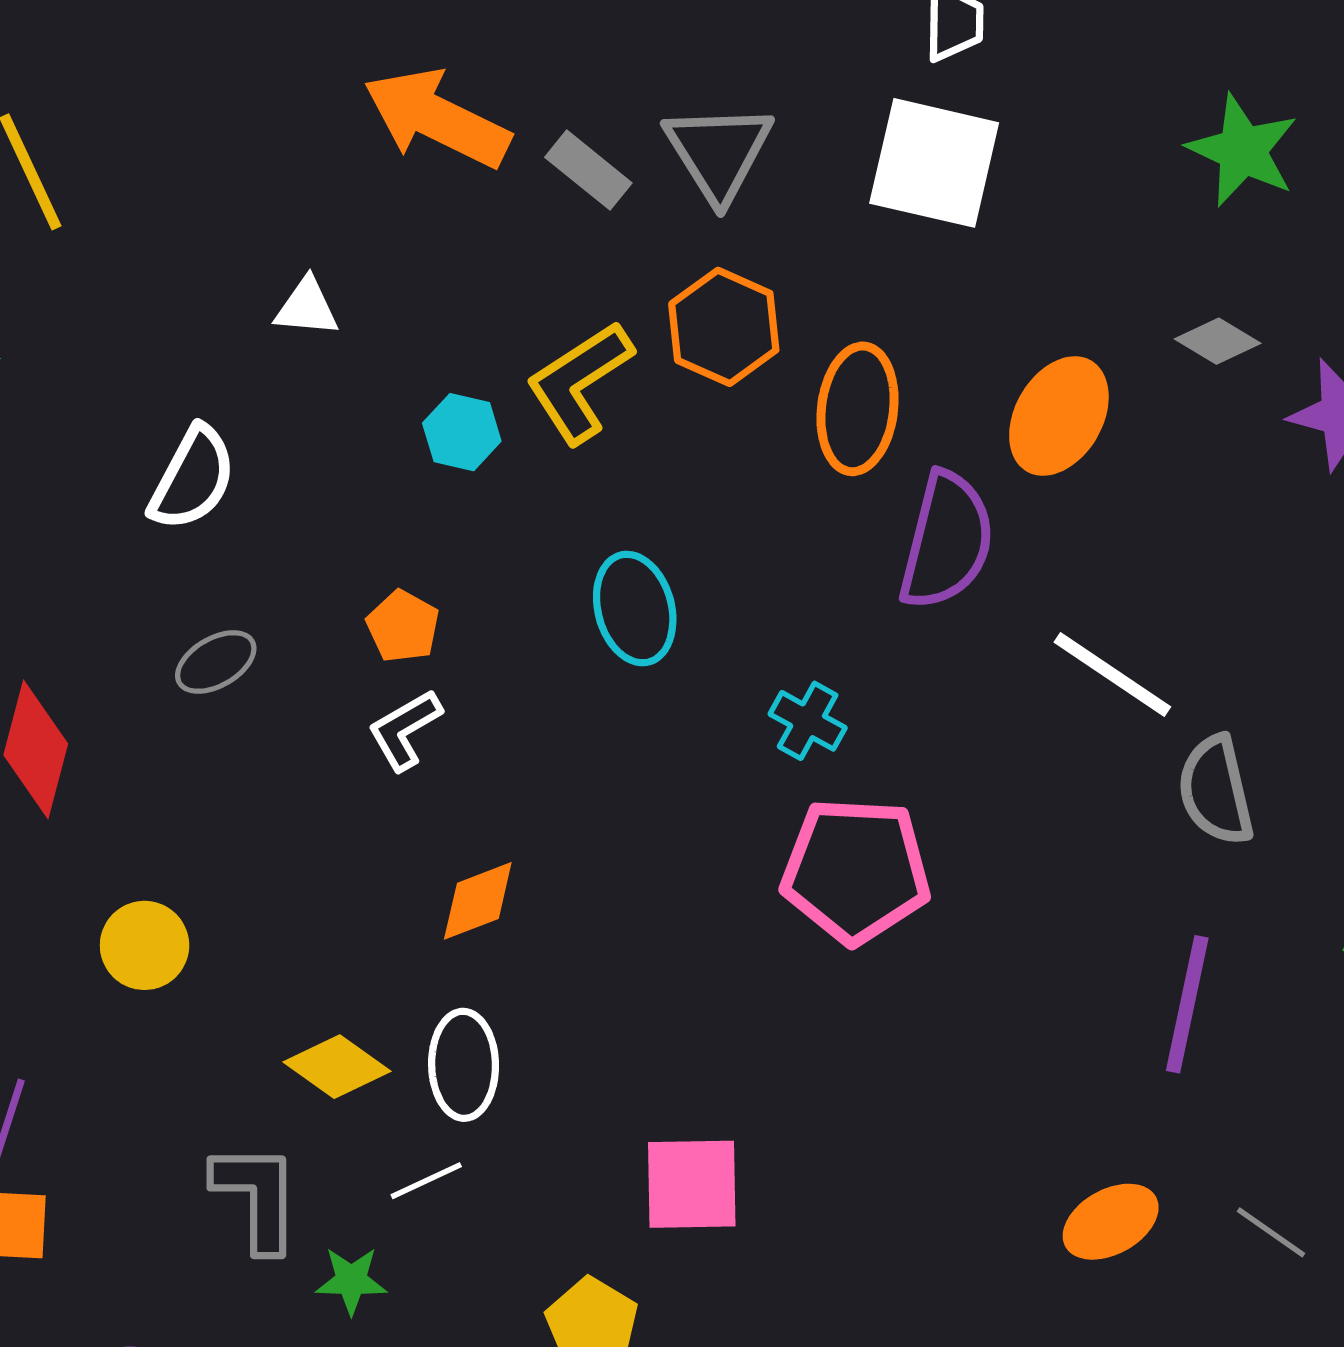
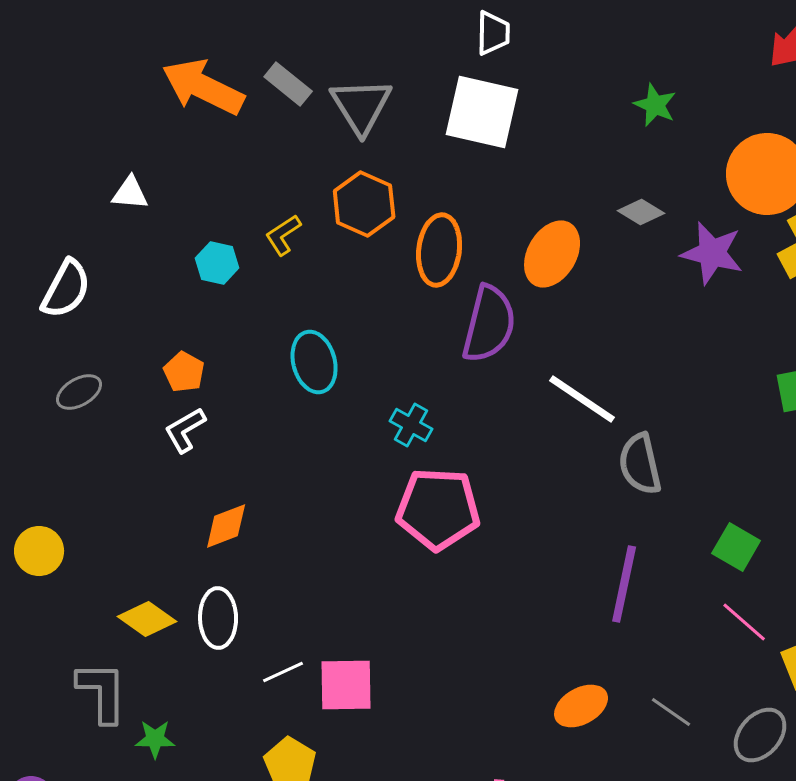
green star: (1243, 150) -> (655, 105), size x0.7
gray rectangle: (588, 170) -> (288, 84), moved
yellow L-shape: (579, 382) -> (283, 235), size x0.6
white line: (426, 1181) -> (283, 672), moved

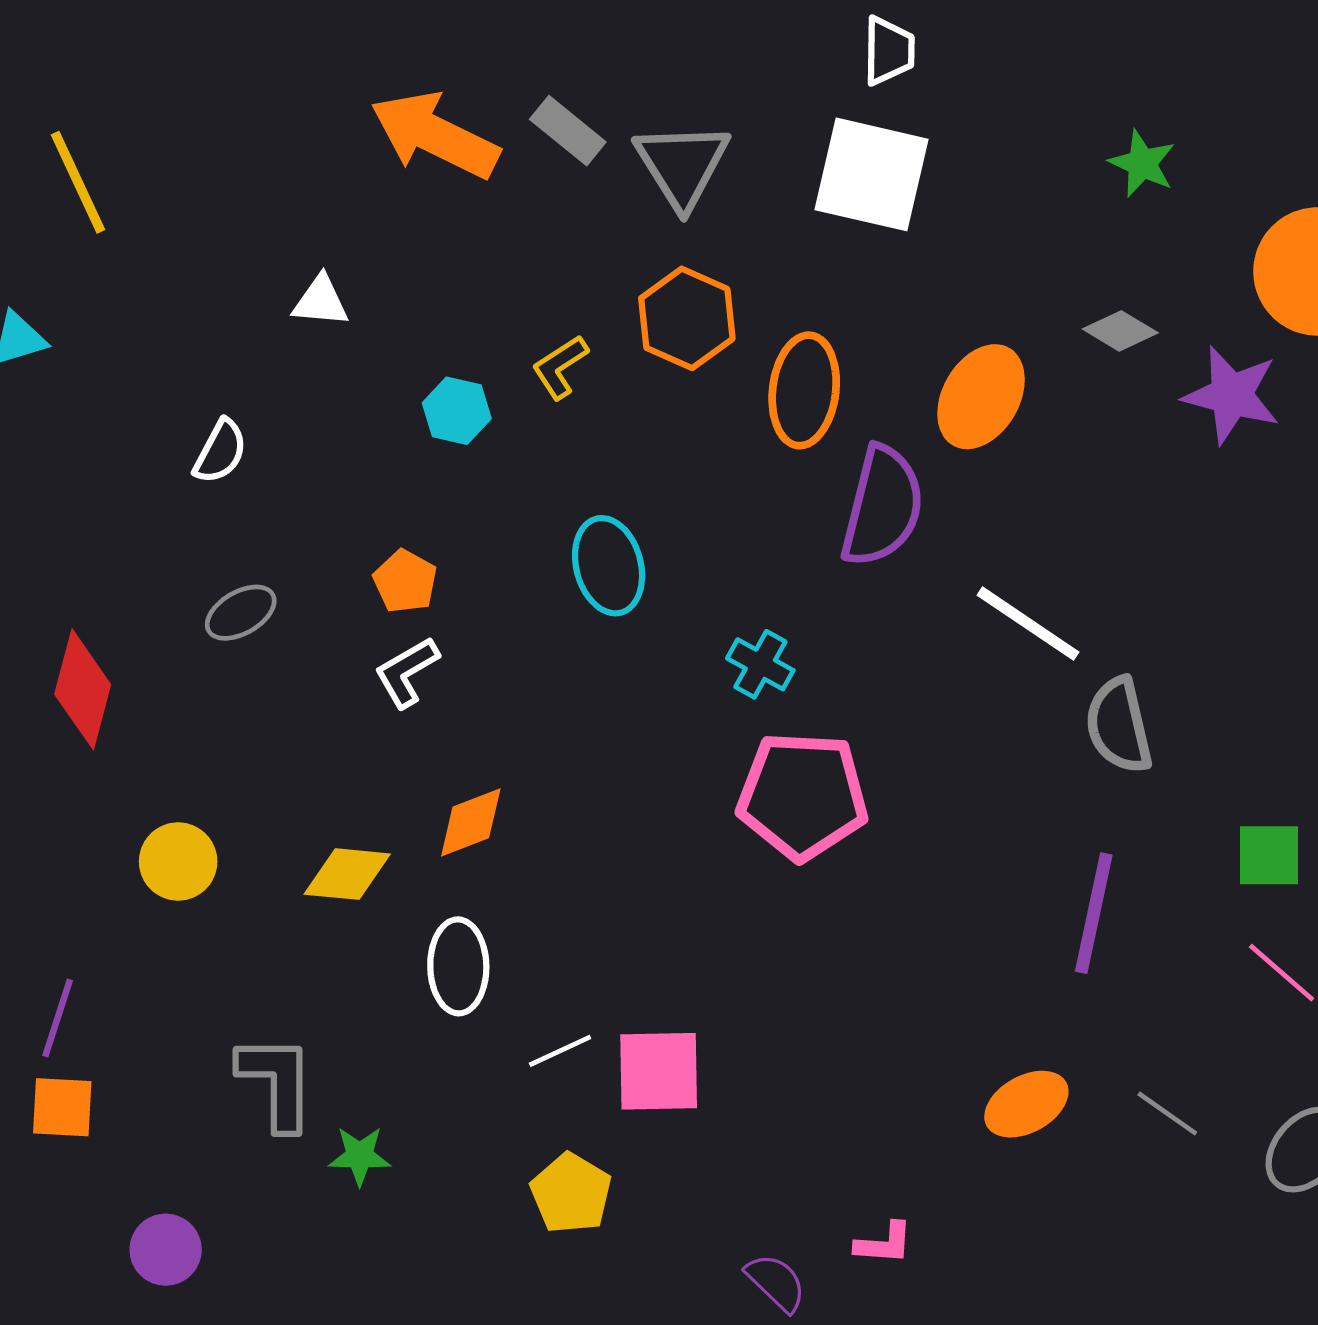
white semicircle: (66, 289) -> (220, 451), size x0.7
green square: (736, 547) -> (1269, 855), turned -30
yellow diamond: (147, 619) -> (347, 874), moved, turned -30

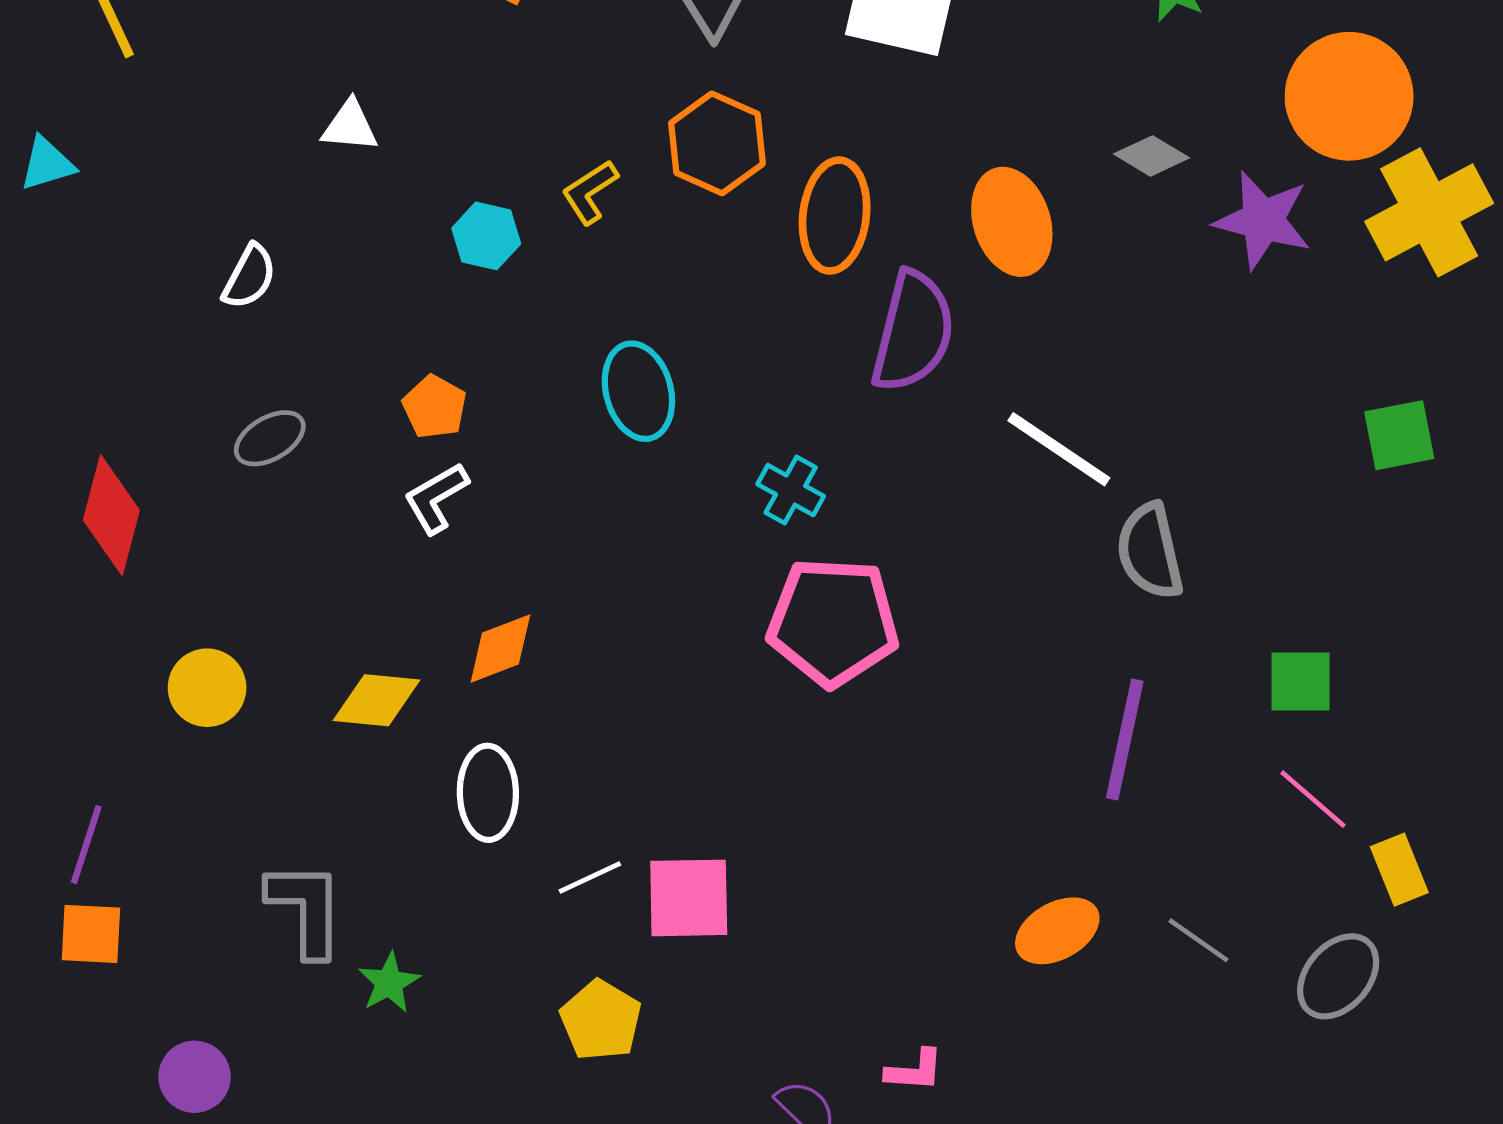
orange ellipse: (981, 397) -> (1012, 222), turned -48
green star: (360, 1156) -> (389, 983), turned -30

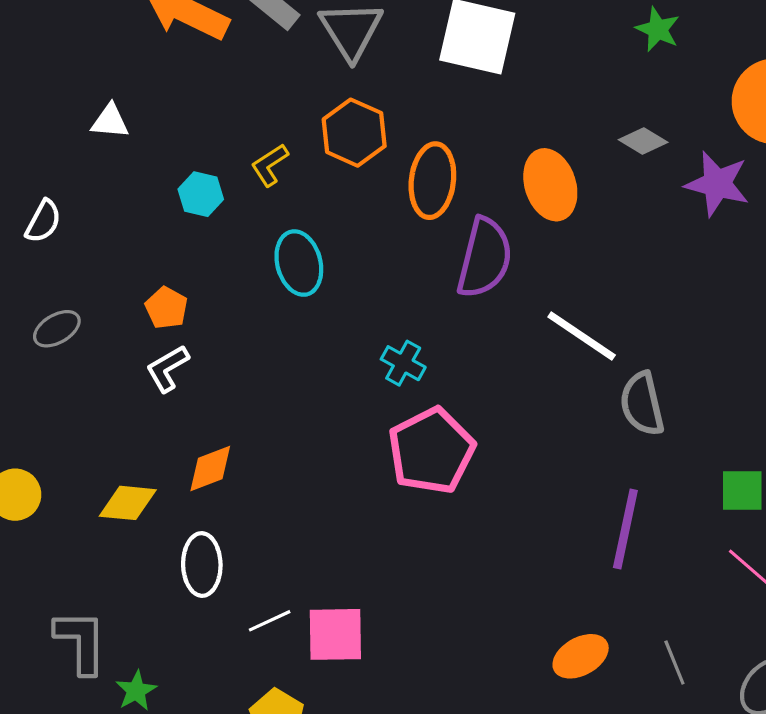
cyan ellipse: (638, 391) -> (299, 263), moved
pink pentagon: (833, 622) -> (431, 451), turned -30
gray line: (1198, 940) -> (674, 663), turned 33

